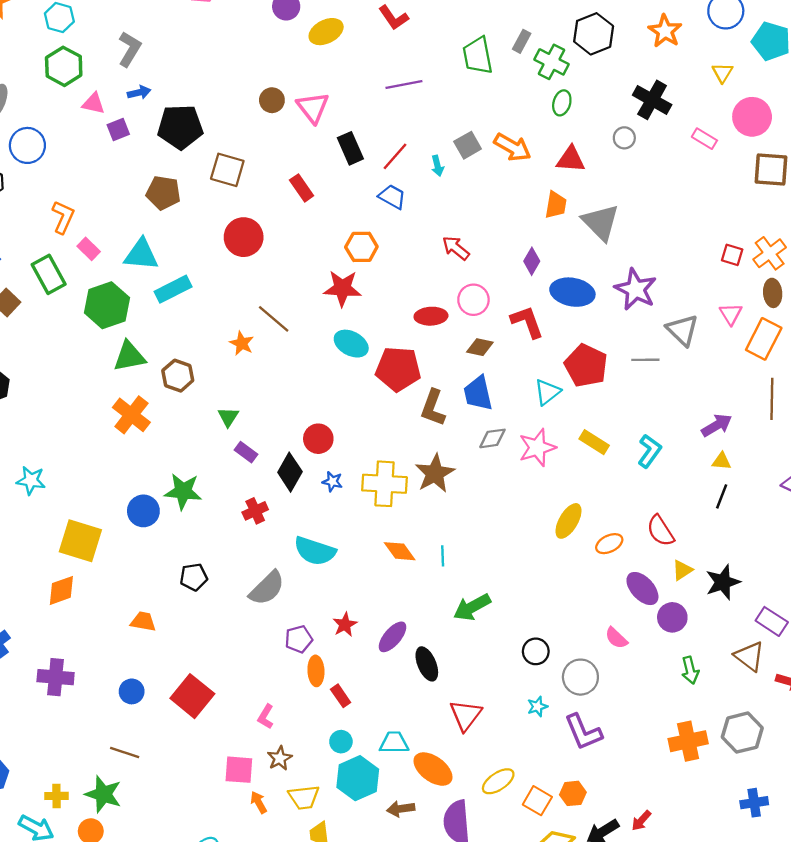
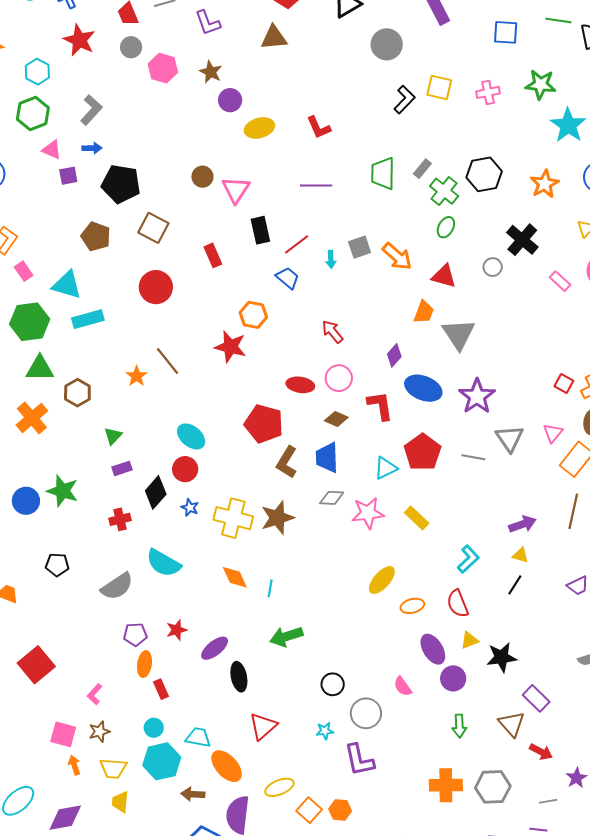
cyan ellipse: (351, 344) -> (191, 436), moved
cyan L-shape: (650, 451) -> (468, 559), moved
purple rectangle: (246, 452) -> (122, 468), turned -66

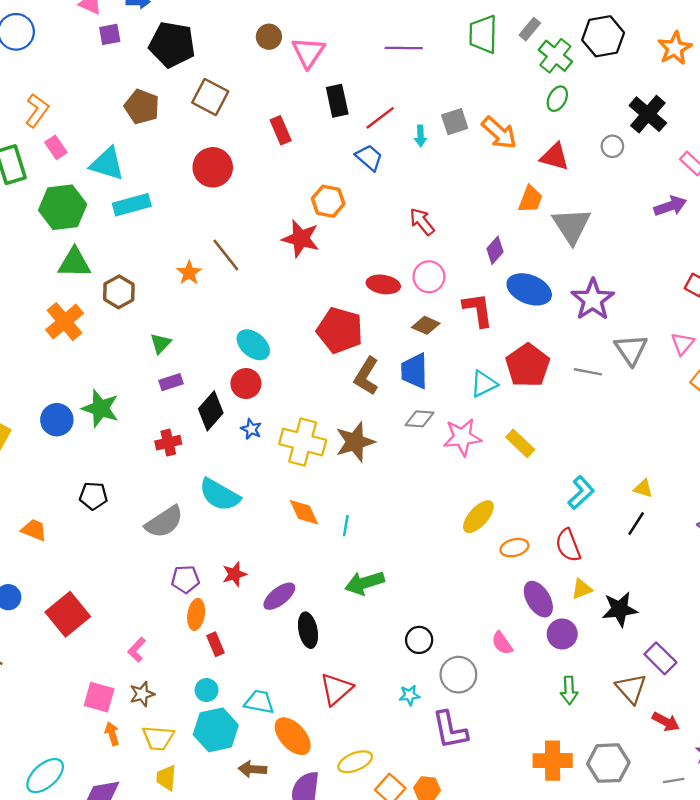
purple arrow: (522, 524) -> (670, 206), moved

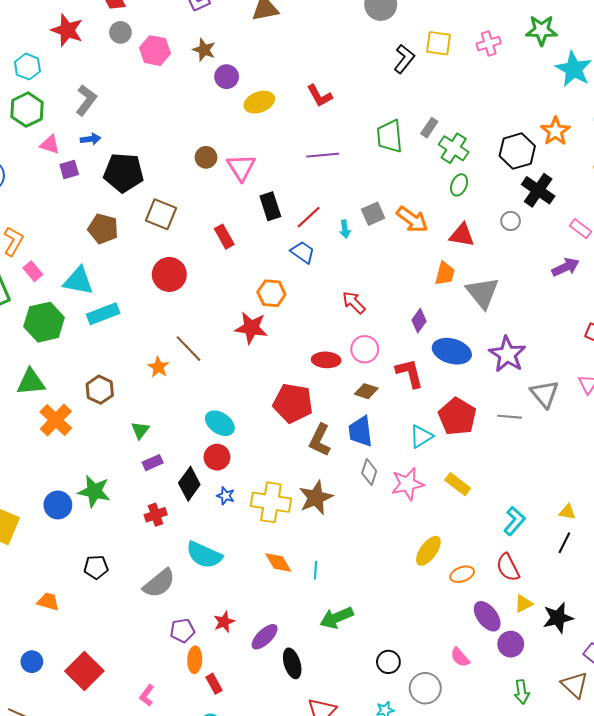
black hexagon: (603, 36) -> (517, 151), moved
green triangle: (74, 263) -> (31, 382), moved
gray diamond: (420, 419) -> (369, 472), turned -70

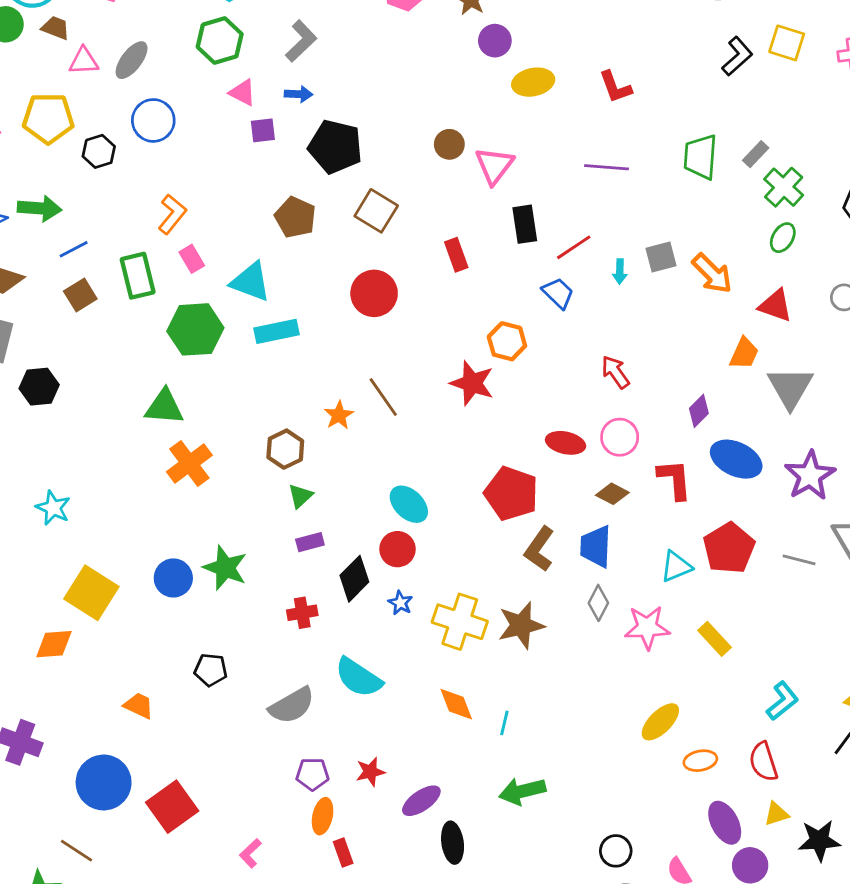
brown hexagon: (100, 390) -> (285, 449), moved
blue circle: (32, 662) -> (104, 782), size x1.8
black circle: (388, 662) -> (616, 851), moved

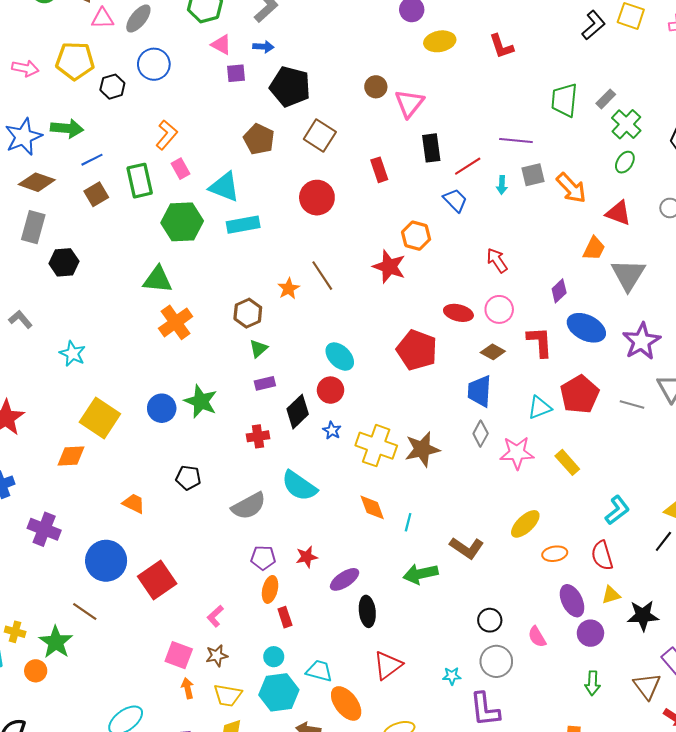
purple line: (606, 167) -> (516, 141), moved
brown L-shape: (539, 549) -> (467, 548), moved, turned -92

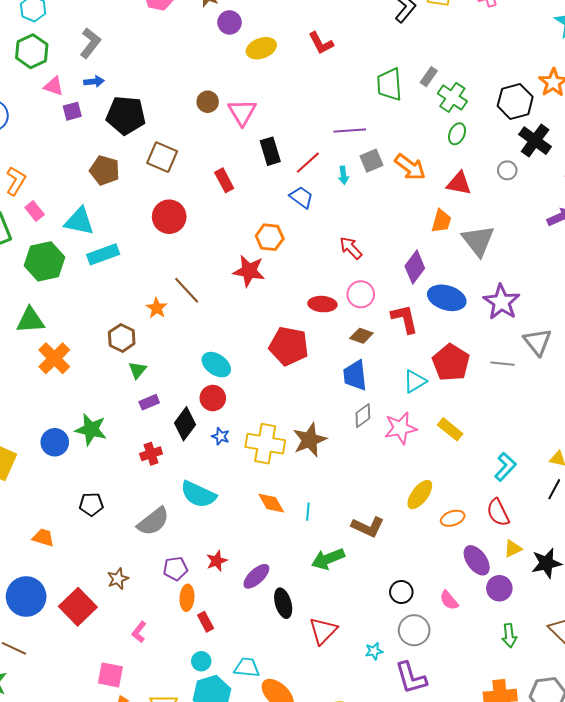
purple diamond: (559, 291) -> (415, 267), size x1.4
gray diamond: (481, 434) -> (363, 416), turned 35
brown star: (217, 656) -> (118, 579), moved
red triangle: (388, 665) -> (323, 631), moved

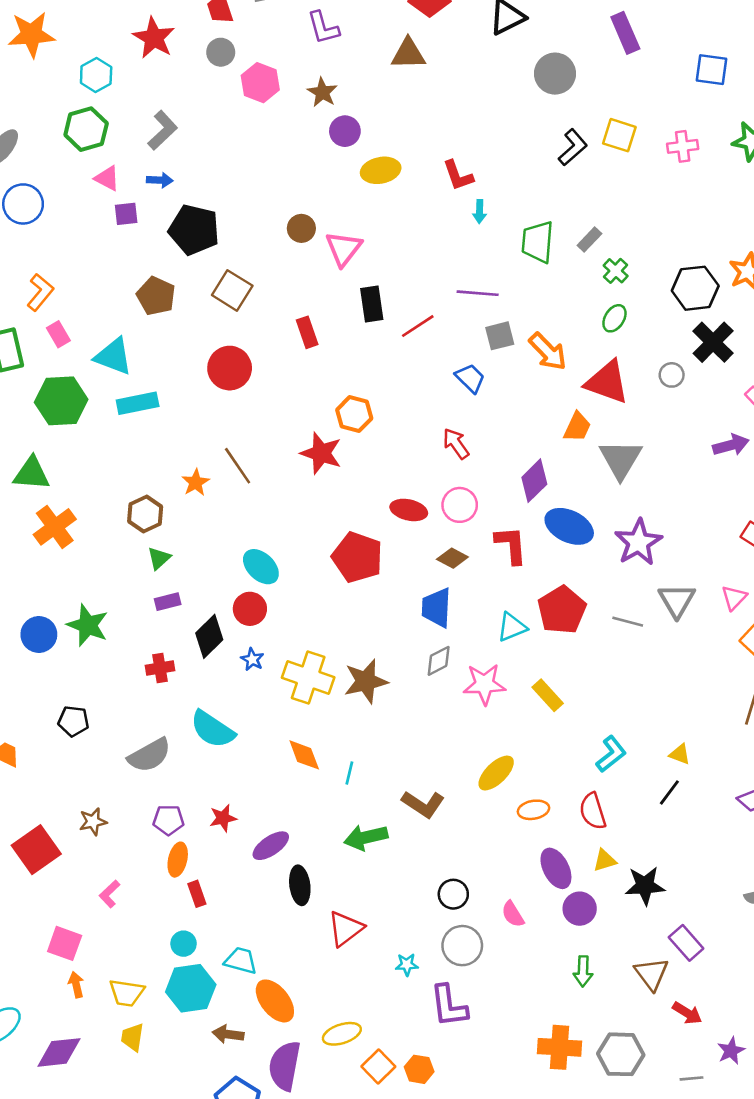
green cross: (452, 97) -> (616, 271), size x0.7
cyan arrow: (343, 175) -> (480, 211), moved
red triangle: (459, 183) -> (607, 382), size x1.4
blue trapezoid: (301, 197) -> (470, 378), moved

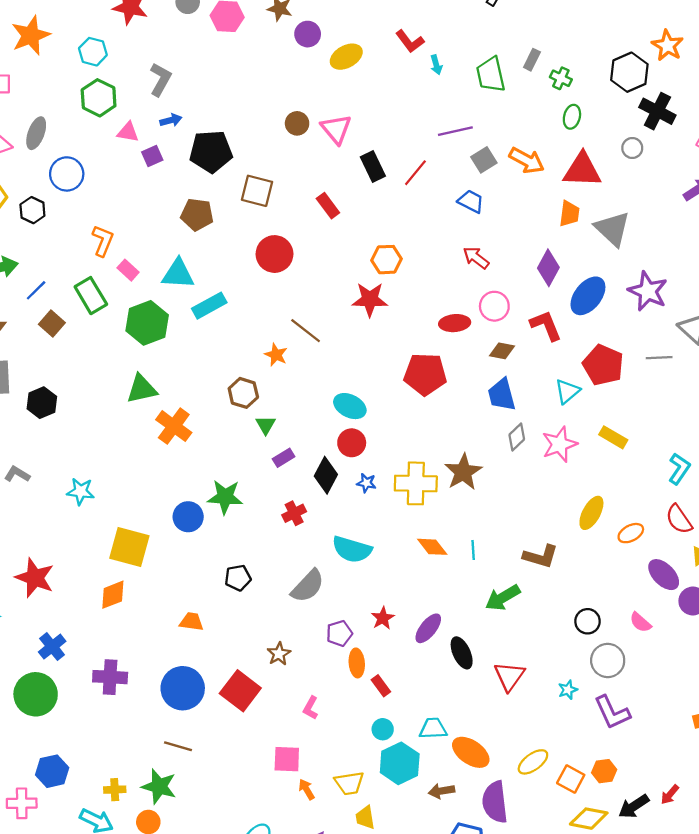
blue ellipse: (569, 526) -> (588, 296), turned -60

